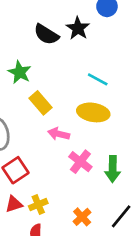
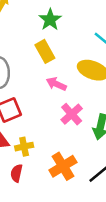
green star: (20, 72) -> (50, 20), moved
orange cross: (82, 217) -> (63, 166), size x1.5

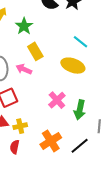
green star: (50, 20) -> (24, 26), moved
pink arrow: (56, 84) -> (24, 69), moved

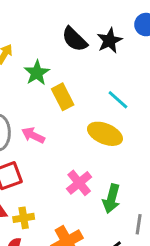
yellow rectangle: (35, 51) -> (63, 97), moved

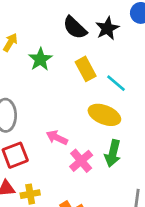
yellow rectangle: (63, 97) -> (86, 69), moved
pink arrow: (33, 135) -> (57, 138), moved
green arrow: (111, 199) -> (113, 153), moved

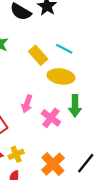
yellow rectangle: (86, 69) -> (38, 55), moved
pink arrow: (57, 138) -> (27, 104), turned -84

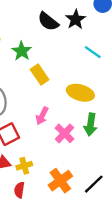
cyan line: (64, 49) -> (93, 52), moved
yellow rectangle: (38, 55) -> (40, 75), moved

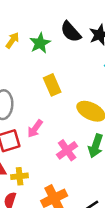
green star: (22, 51) -> (40, 43), moved
pink arrow: (42, 116) -> (35, 129), moved

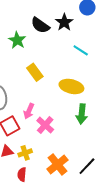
pink cross: (67, 150) -> (45, 125), moved

